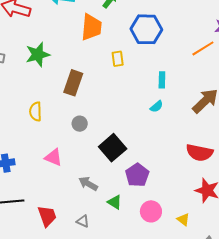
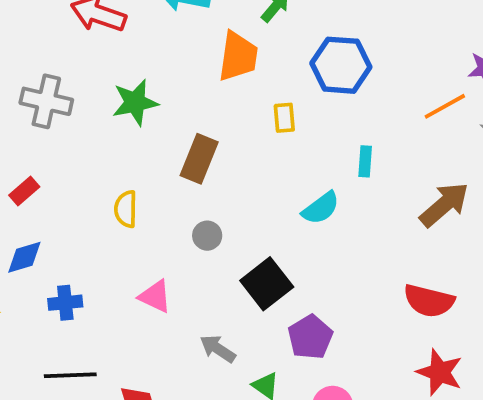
cyan semicircle: (157, 106) -> (321, 208), moved, size x1.5

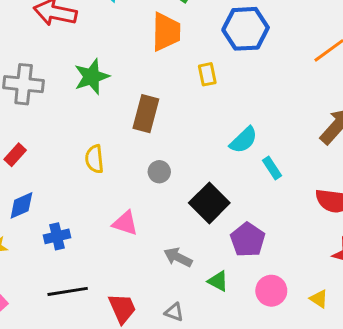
cyan rectangle: (365, 161) -> (272, 168), moved, turned -30

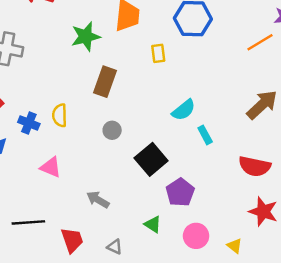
green star: (92, 77) -> (86, 36), moved
pink triangle: (125, 223) -> (51, 167), moved
blue cross: (57, 236) -> (29, 123), moved, turned 30
gray arrow: (178, 257) -> (98, 200), moved

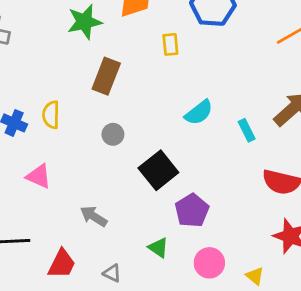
cyan rectangle: (205, 135) -> (247, 130), moved
red trapezoid: (72, 240) -> (62, 264), turned 44

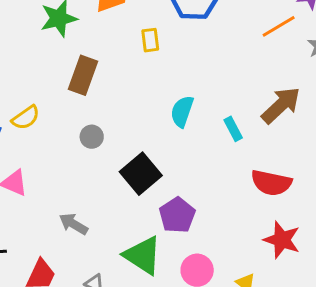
cyan semicircle: (199, 113) -> (182, 111), turned 148
yellow semicircle: (51, 115) -> (26, 118), turned -124
green triangle: (158, 248) -> (143, 255), size x1.8

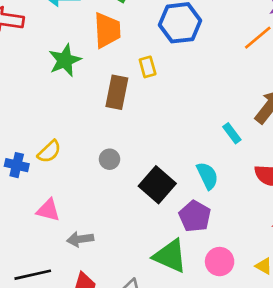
brown rectangle: (83, 75) -> (117, 92), moved
cyan semicircle: (182, 111) -> (207, 176), moved, turned 144
gray arrow: (73, 224) -> (80, 239), moved, turned -30

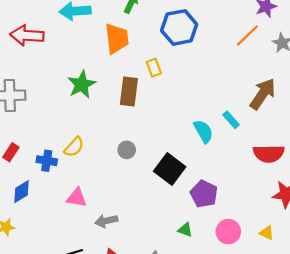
green star: (65, 60) -> (82, 85), moved
cyan semicircle: (207, 176) -> (203, 131), moved
green triangle: (170, 256) -> (185, 230), size x0.5

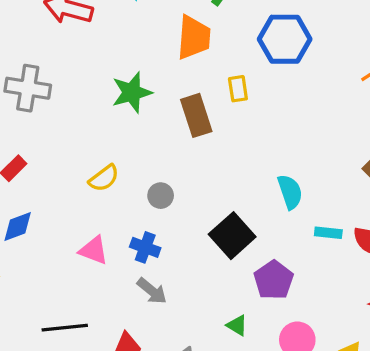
brown rectangle: (129, 92) -> (196, 115), turned -36
cyan rectangle: (231, 120) -> (328, 233), moved, turned -54
gray circle: (127, 150) -> (161, 196), moved
blue cross: (47, 161) -> (145, 247), moved
gray arrow: (106, 221) -> (152, 291), moved, turned -140

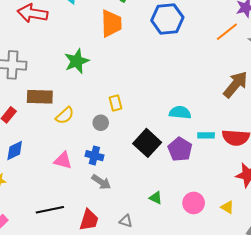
yellow rectangle: (238, 89) -> (115, 103), moved
brown rectangle: (196, 115) -> (40, 97), moved, turned -65
cyan semicircle: (290, 192) -> (180, 113), turned -60
purple pentagon: (274, 280) -> (180, 149), moved

